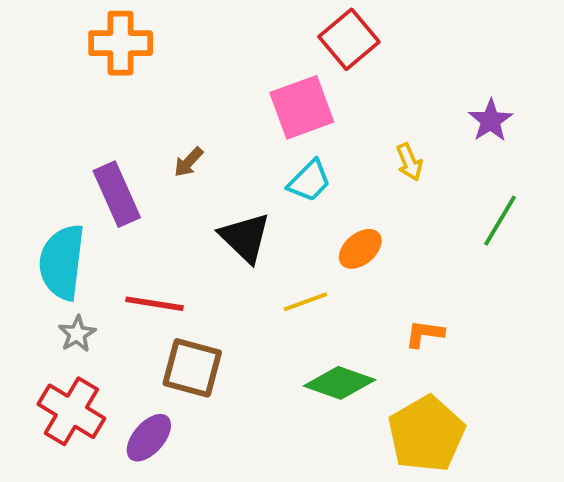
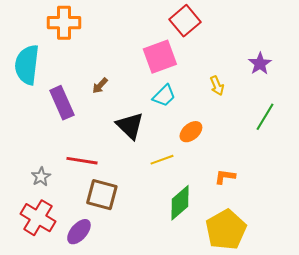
cyan semicircle: (62, 262) -> (27, 65), moved
green diamond: (340, 383) -> (180, 203), turned -60

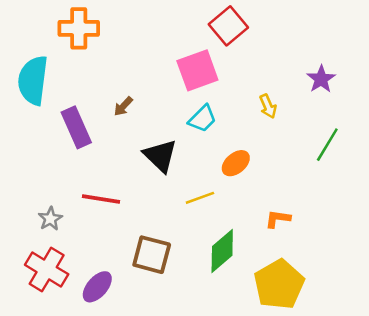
brown square: (102, 195) -> (152, 255), moved

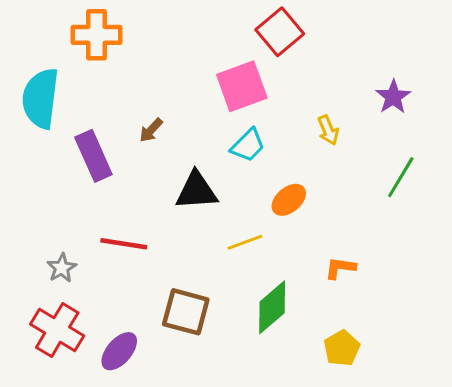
black triangle: (160, 156) -> (196, 191), turned -48
yellow pentagon: (279, 284) -> (342, 348), size x0.6

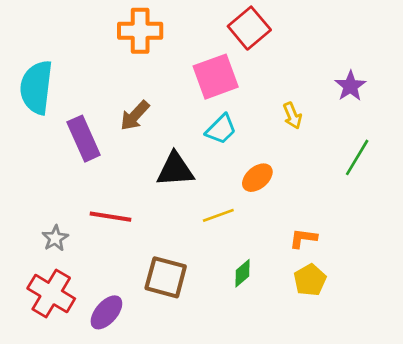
orange cross: (97, 35) -> (140, 31), moved
brown arrow: (151, 130) -> (135, 116), size x1.4
green diamond: (272, 307) -> (243, 273), size x0.6
yellow pentagon: (342, 348) -> (310, 280), moved

